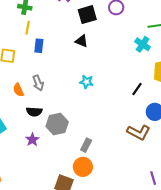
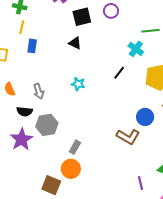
gray arrow: (38, 83) -> (39, 91), moved
black line: (137, 89) -> (119, 73), moved
purple star: (32, 140) -> (22, 139), size x1.6

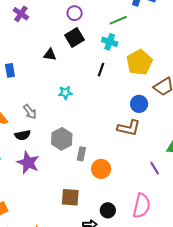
black square: (82, 17) -> (74, 37), moved
gray hexagon: (47, 125) -> (62, 139), moved
orange circle: (71, 169) -> (101, 169), moved

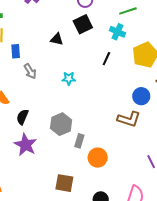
gray arrow: (30, 112) -> (30, 71), moved
black semicircle: (23, 135) -> (22, 117), turned 119

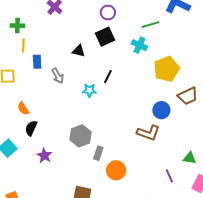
black line: (106, 59) -> (108, 77), moved
gray arrow: (30, 71) -> (58, 76), moved
black semicircle: (22, 117) -> (31, 128), moved
purple star: (26, 145) -> (44, 156), size x0.7

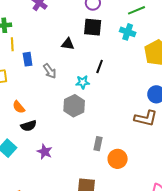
black square: (105, 37) -> (93, 27), turned 36
black semicircle: (31, 128) -> (29, 126), turned -126
gray hexagon: (80, 136) -> (74, 106), moved

